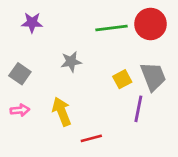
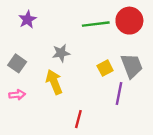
purple star: (32, 23) -> (27, 19), turned -30
yellow arrow: (62, 111) -> (54, 82), moved
red line: (91, 138) -> (78, 119), turned -60

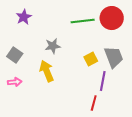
red line: (78, 119) -> (94, 103), moved

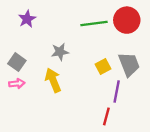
pink arrow: (15, 82) -> (17, 84), moved

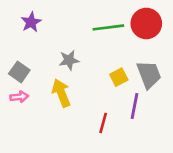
red line: (106, 116) -> (103, 123), moved

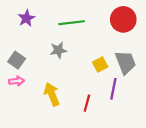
green line: (108, 27) -> (72, 23), moved
yellow arrow: (61, 93) -> (52, 94), moved

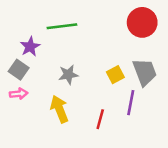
purple star: (26, 18) -> (30, 47), moved
green line: (72, 23) -> (62, 26), moved
gray star: (58, 50) -> (68, 75), moved

